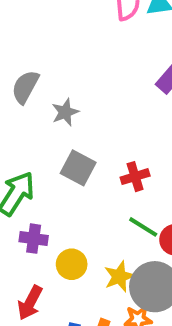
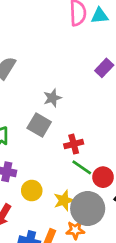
gray star: (65, 112) -> (52, 98), moved
red cross: (135, 177) -> (74, 144), moved

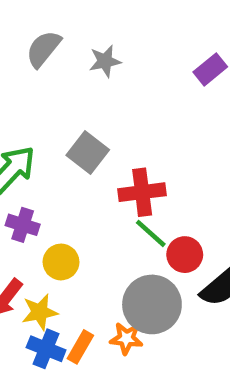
gray star: (52, 98) -> (105, 61), moved
red cross: (74, 144) -> (142, 192), size x1.4
yellow star: (64, 200) -> (40, 312), moved

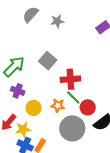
orange star: (126, 338) -> (58, 105), moved

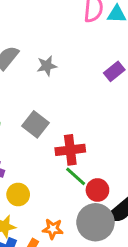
orange star: (58, 105) -> (53, 229), moved
gray circle: (72, 128) -> (95, 222), moved

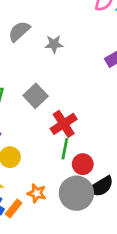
red cross: (70, 150) -> (64, 124), turned -35
green line: (76, 176) -> (65, 149), turned 50

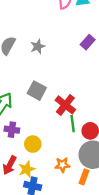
orange rectangle: (14, 208) -> (84, 177), moved

